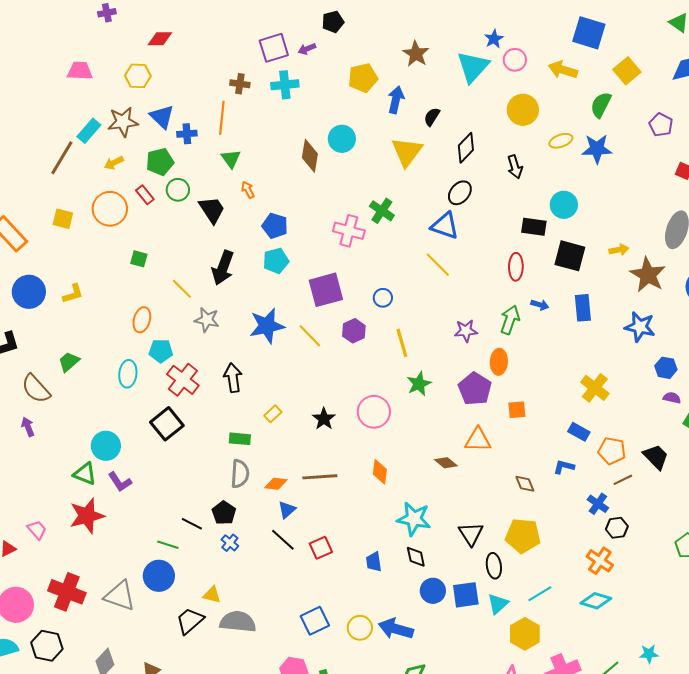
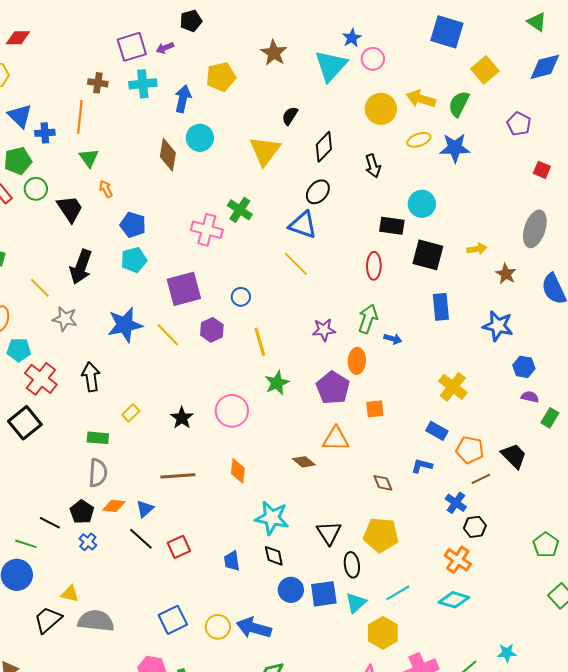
yellow arrow: (563, 70) -> (421, 99), moved
blue arrow: (396, 100) -> (183, 99), moved
brown star: (648, 275) -> (506, 274), size x0.6
blue arrow: (540, 305) -> (393, 339), moved
orange diamond: (276, 484) -> (114, 506), moved

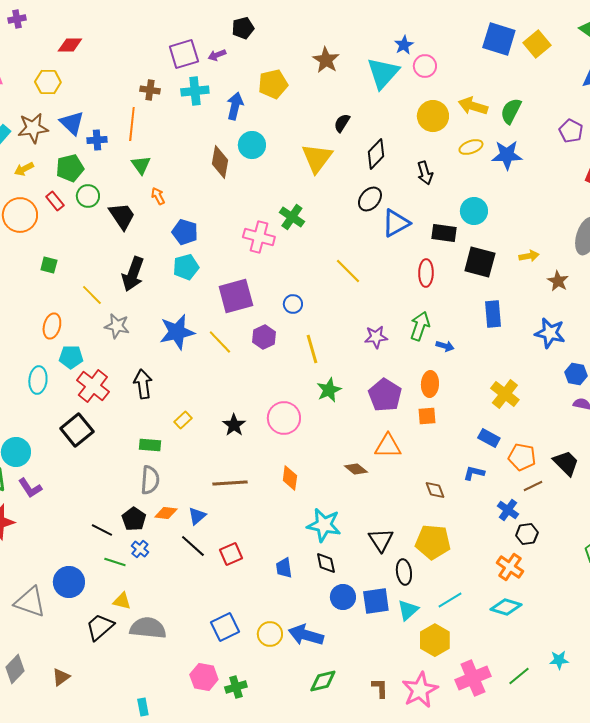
yellow square: (485, 70) -> (537, 44), moved
blue triangle: (303, 225) -> (396, 223), moved, turned -48
orange ellipse: (357, 361) -> (430, 384), moved
green line: (26, 544) -> (115, 562), moved

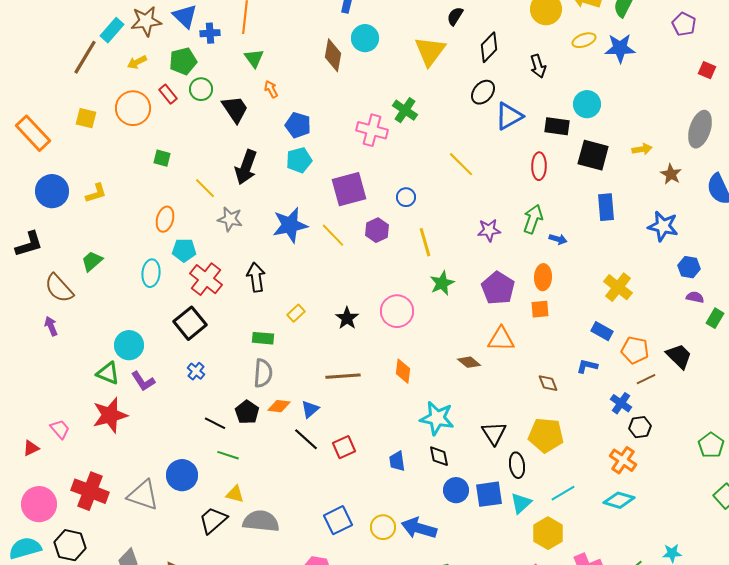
blue cross: (140, 549) -> (196, 371), moved

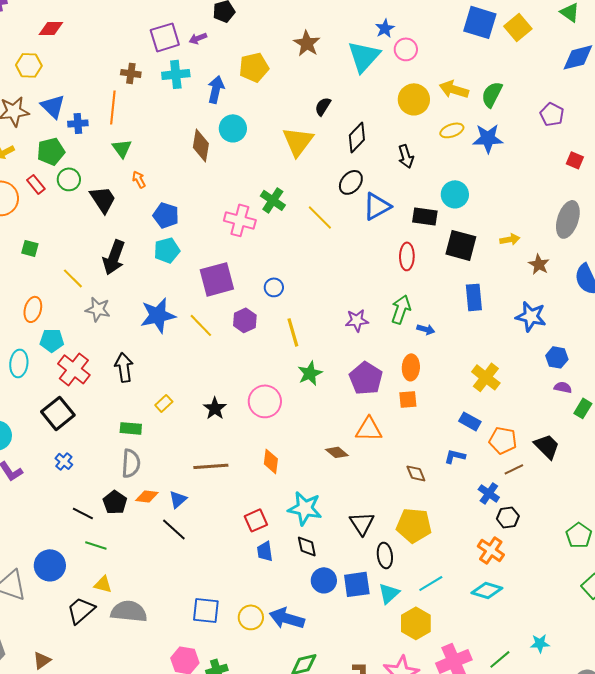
yellow line: (461, 164) -> (320, 217), moved
red square: (344, 447) -> (256, 520), moved
blue square: (338, 520) -> (206, 610), turned 32

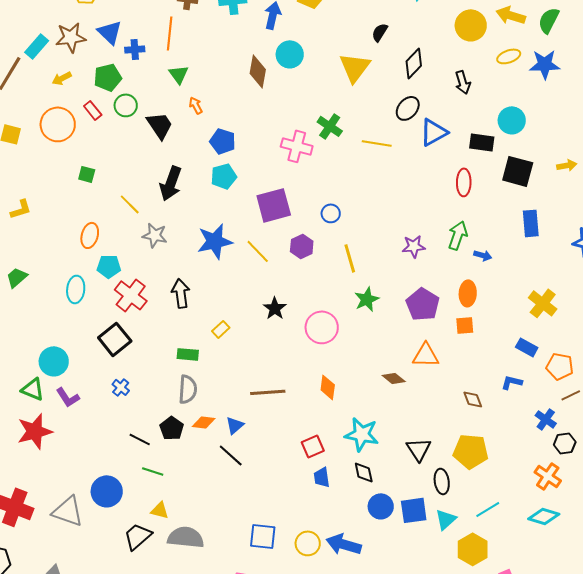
yellow line: (320, 217) -> (377, 143), turned -36
black star: (215, 408) -> (275, 308), moved

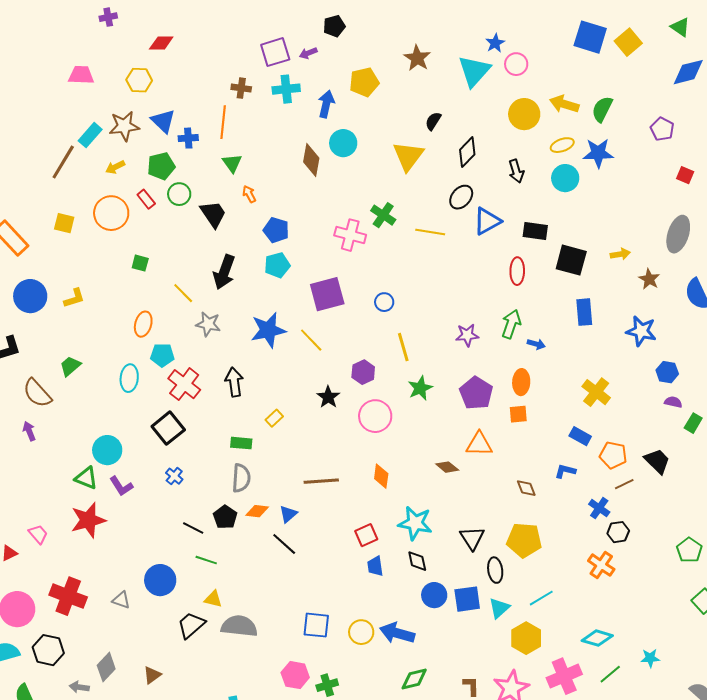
cyan circle: (512, 120) -> (565, 178), moved
purple hexagon: (302, 246) -> (363, 372), moved
gray triangle: (68, 511) -> (121, 600), size x0.6
cyan diamond: (544, 516) -> (597, 638), moved

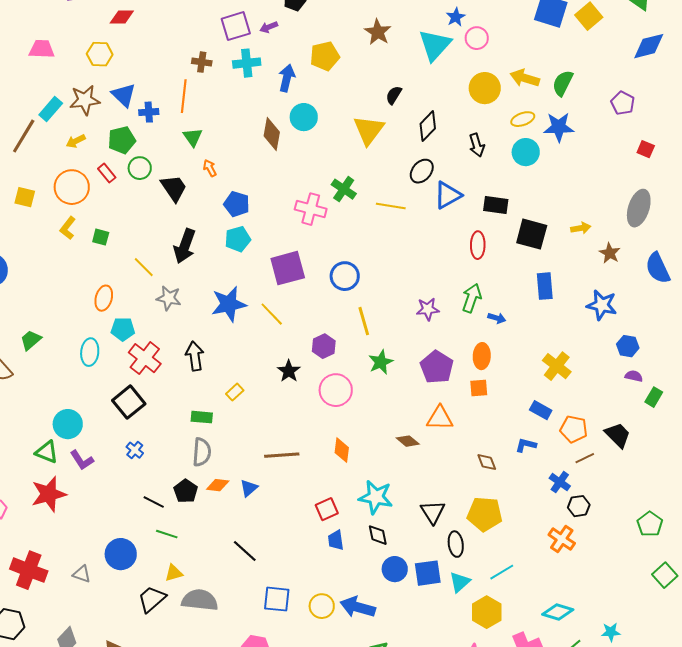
yellow L-shape: (74, 298) -> (68, 228), moved, turned 145
blue circle: (384, 302) -> (345, 276), size x1.5
black line: (284, 544) -> (245, 551), moved
yellow triangle: (213, 599) -> (174, 573), turned -30

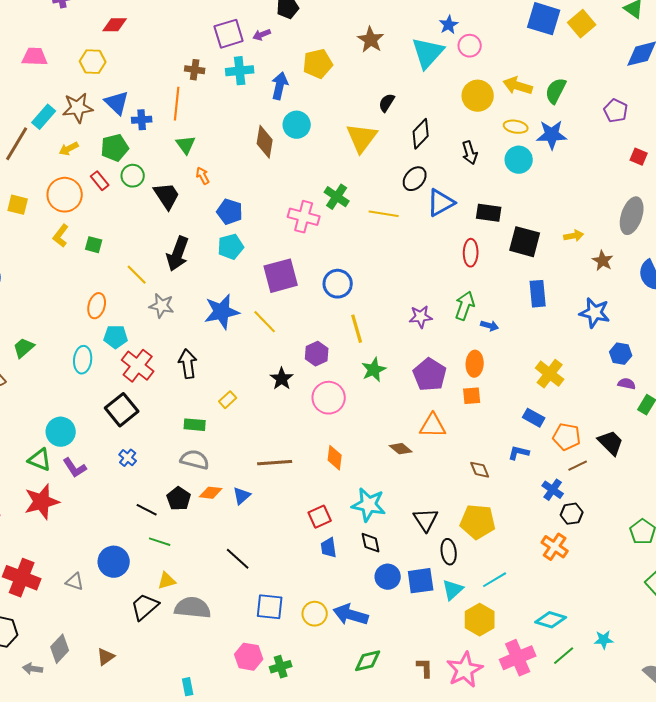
yellow ellipse: (523, 119) -> (516, 127), turned 30
gray semicircle: (202, 452) -> (195, 460), turned -80

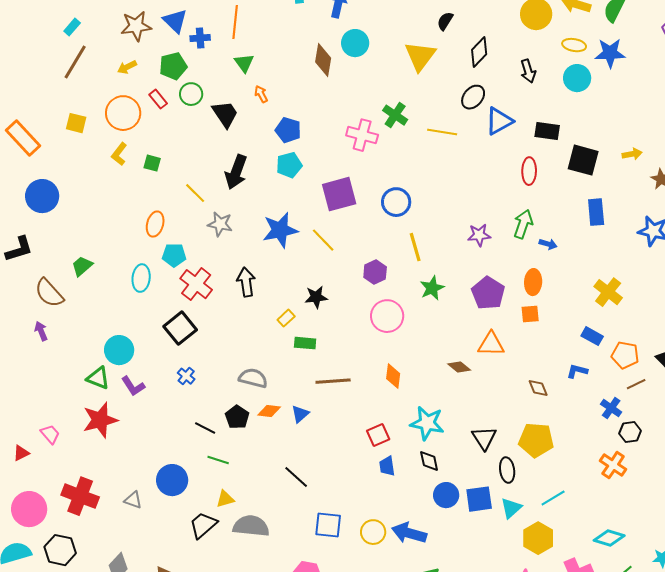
cyan rectangle: (44, 117) -> (72, 27), moved, size x0.7
black star: (282, 379) -> (316, 297), moved, turned 30
green rectangle: (195, 425) -> (305, 343), moved

